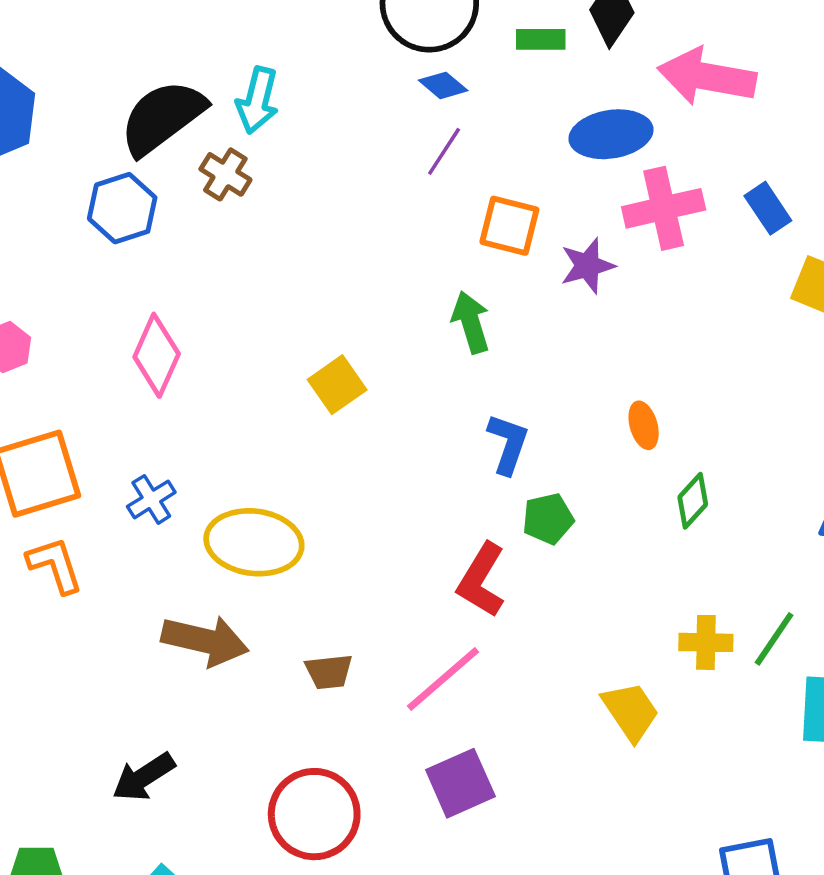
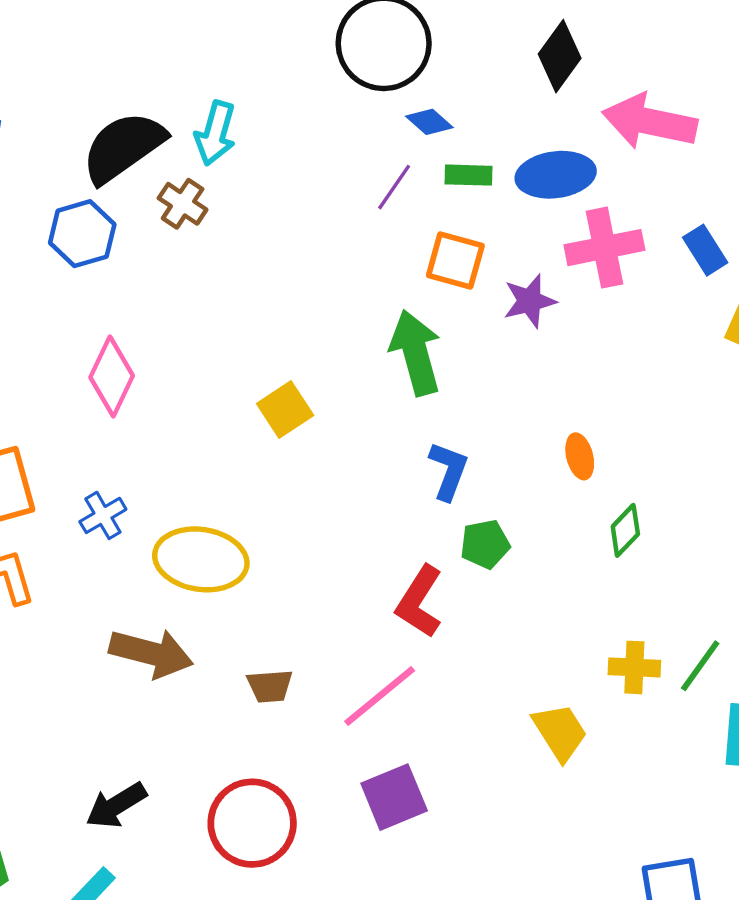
green rectangle: (541, 39) -> (468, 175), moved
blue diamond: (443, 85) -> (429, 122), moved
green arrow: (471, 322) -> (416, 353), size x1.4
black arrow: (144, 777) -> (116, 805), moved

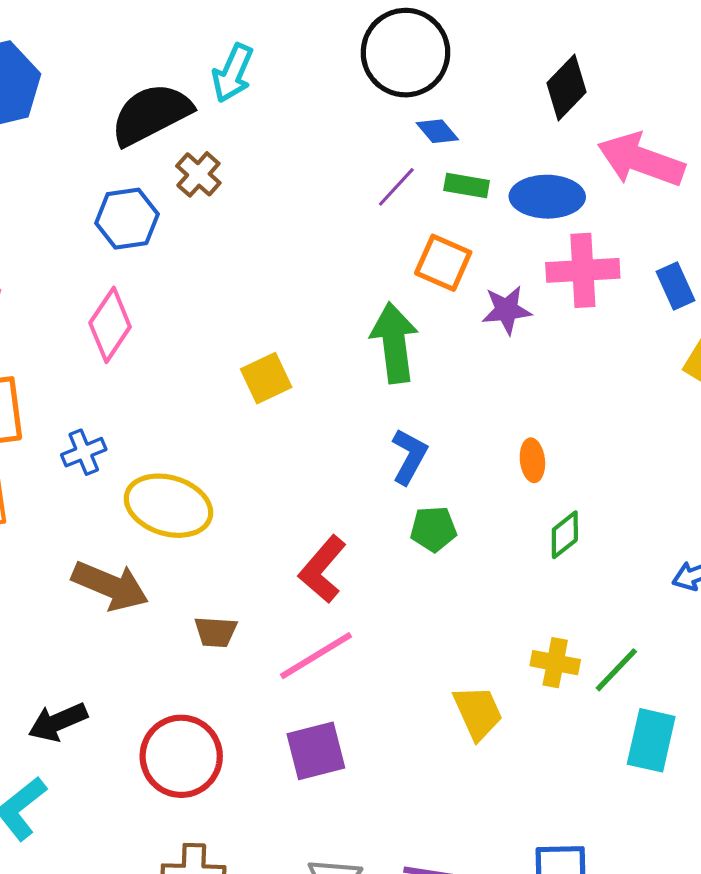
cyan arrow: (215, 133) -> (233, 73), moved
blue hexagon: (82, 234) -> (127, 219), moved
red L-shape: (419, 602) -> (322, 569), moved

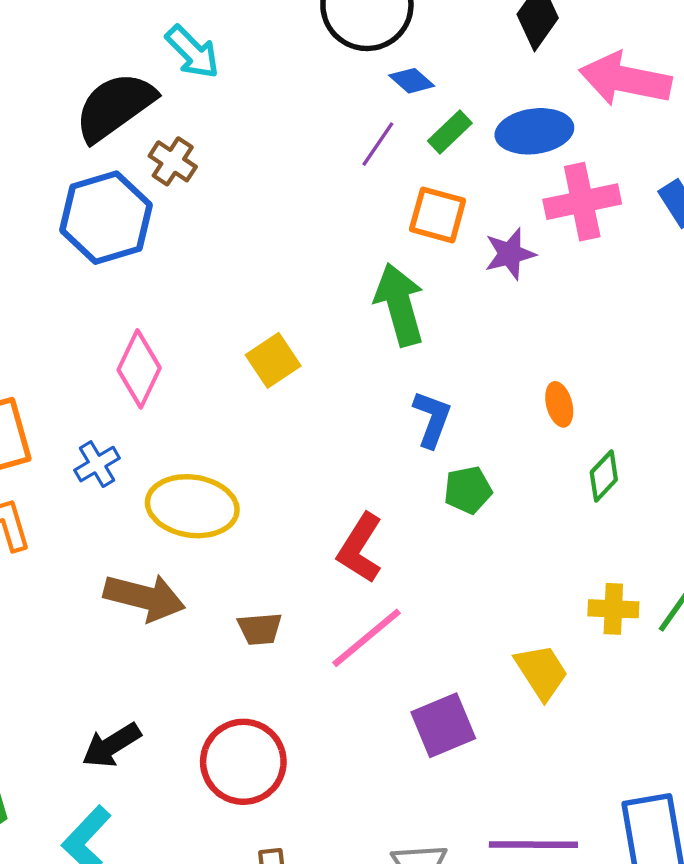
cyan arrow: (233, 73) -> (192, 52), turned -60
green rectangle: (467, 185) -> (450, 132), turned -45
blue hexagon: (127, 219) -> (106, 218), size x1.4
pink diamond: (110, 325) -> (139, 369), moved
purple square: (316, 751) -> (443, 725), moved

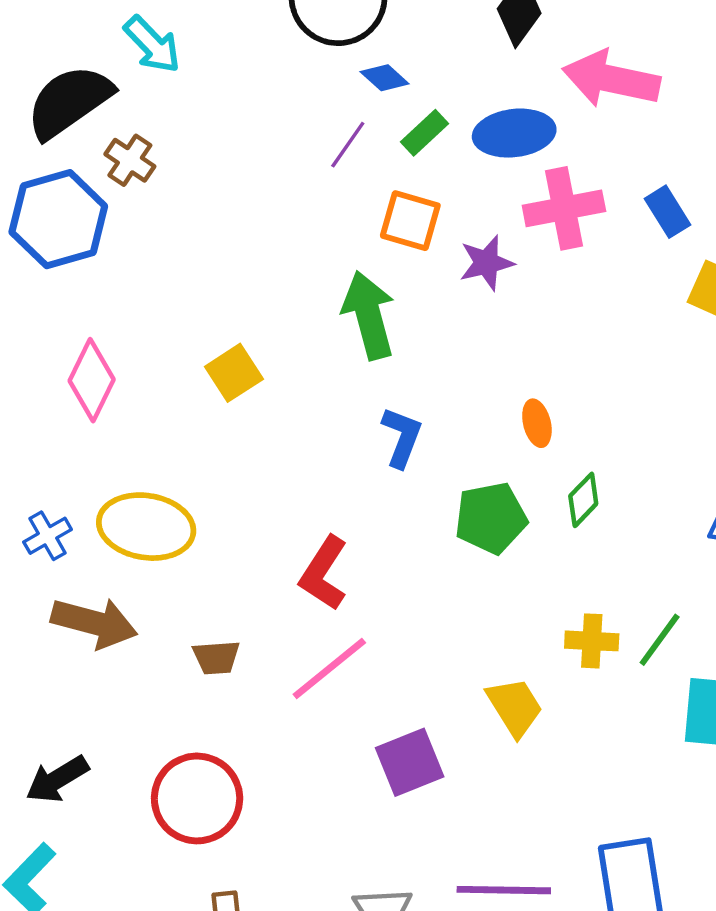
blue cross: (97, 464) -> (48, 536), moved
green pentagon: (468, 490) -> (491, 518), moved, size x1.4

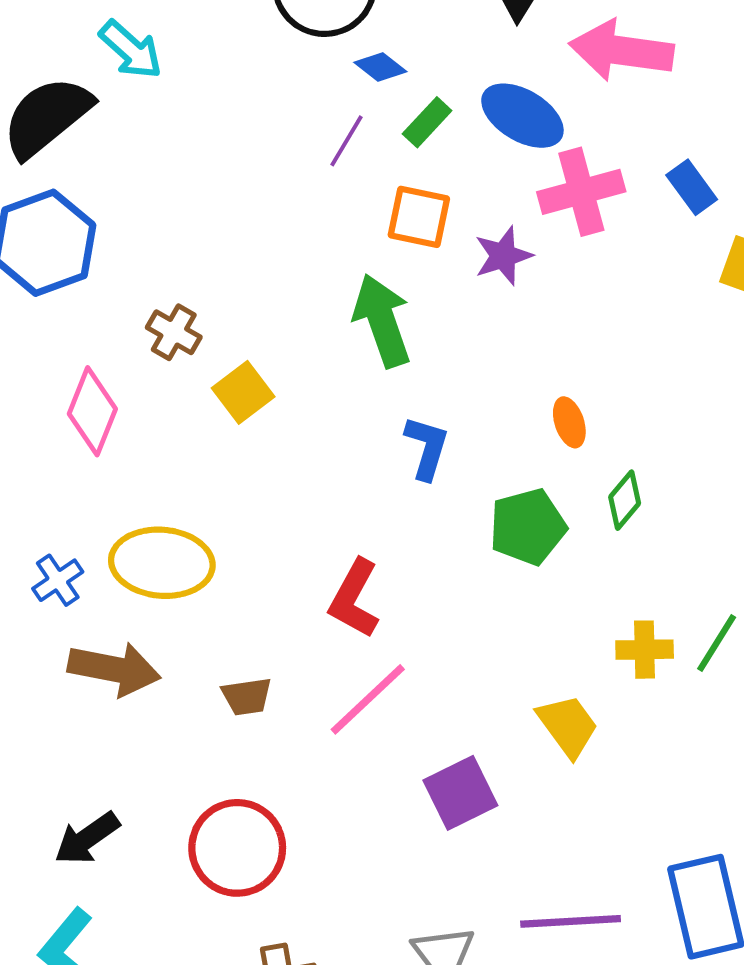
blue ellipse: (514, 133) -> (522, 116), turned 42
brown cross: (130, 160) -> (174, 332), moved

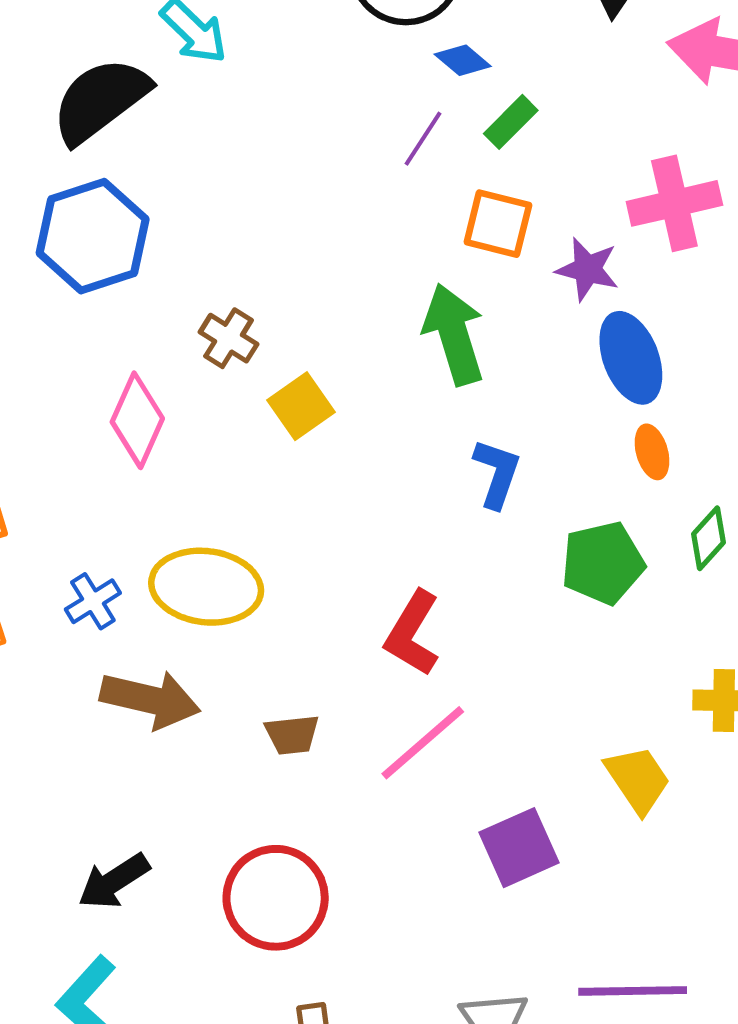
blue ellipse: (522, 116) -> (631, 358), moved, turned 36
purple star: (503, 256) -> (587, 269), turned 30

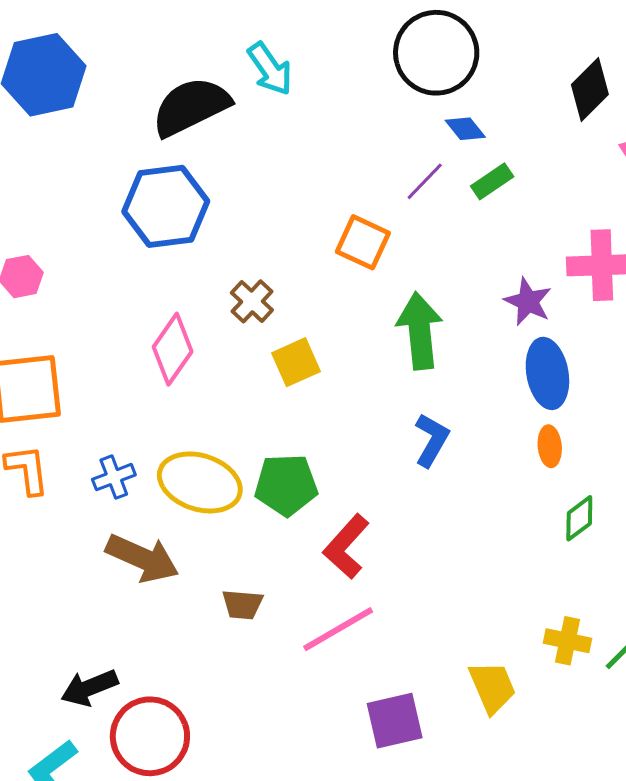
orange square: (498, 224) -> (363, 242), moved
green pentagon: (603, 563) -> (286, 485), moved
red circle: (276, 898) -> (150, 736), moved

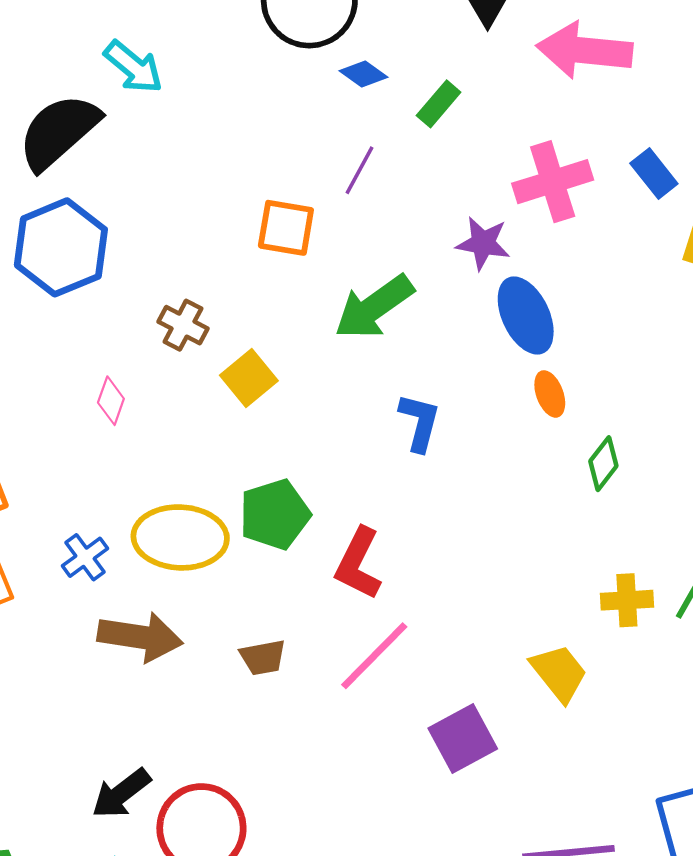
purple line: (425, 181) -> (360, 170), moved
green rectangle: (492, 181) -> (439, 104), moved
green arrow: (420, 331) -> (374, 307), turned -104
pink diamond: (173, 349) -> (111, 401), size x0.6

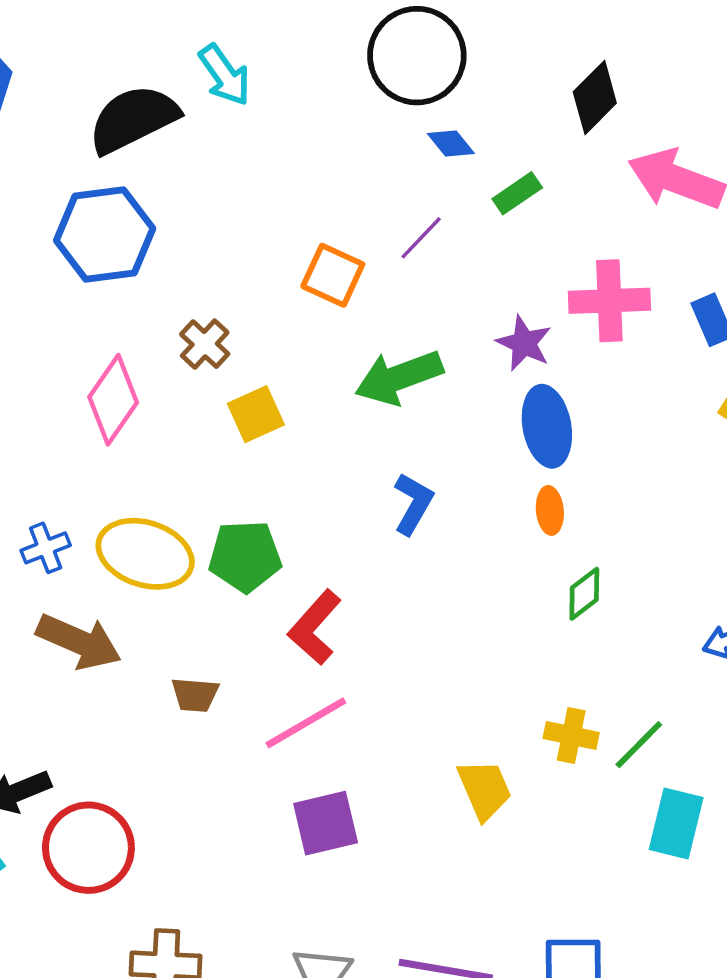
pink diamond: (111, 401) -> (113, 400), size x1.8
purple square: (463, 738) -> (326, 823), moved

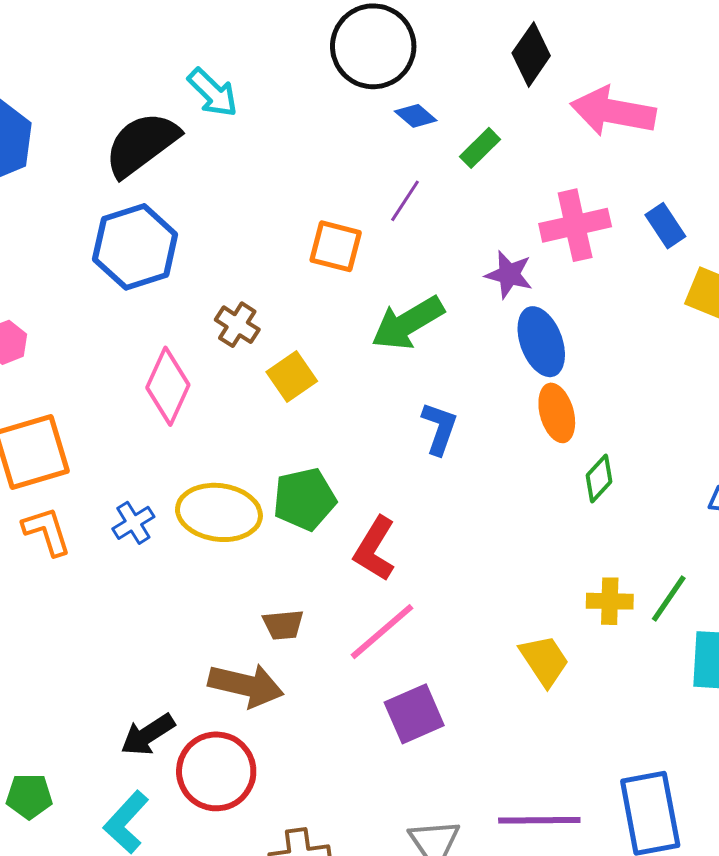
orange ellipse: (550, 510) -> (557, 413), size x1.4
brown arrow: (79, 642) -> (246, 685), moved

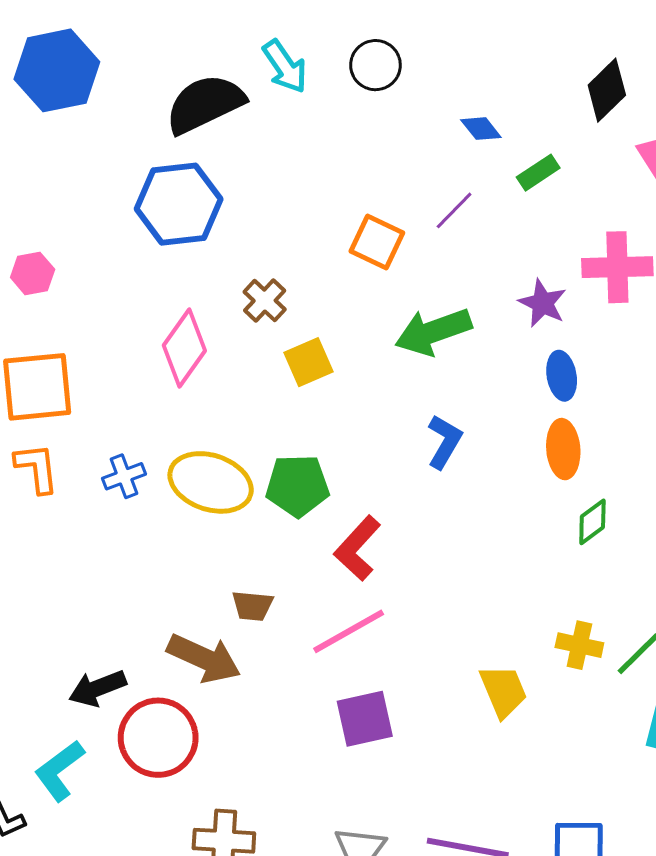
black circle: (373, 46) -> (375, 65), moved, size x0.6
blue ellipse: (541, 342) -> (562, 376), size x0.7

